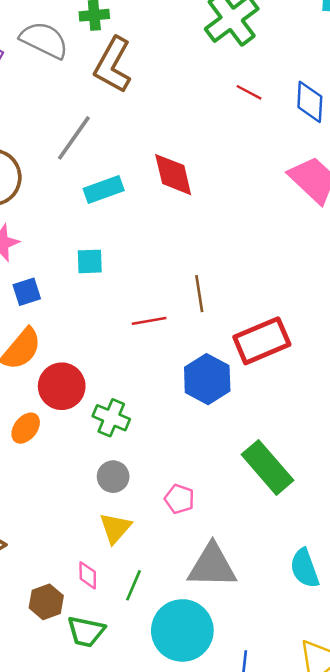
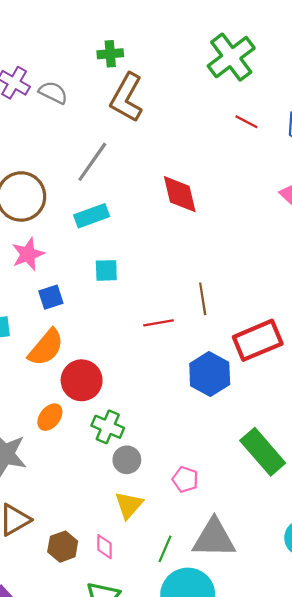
gray semicircle: (44, 40) -> (53, 93), moved, size x0.7
cyan rectangle: (104, 190) -> (92, 216), moved
green cross: (111, 418) -> (108, 427), moved
green line: (133, 585) -> (165, 549), moved
brown hexagon: (46, 602) -> (63, 547), moved

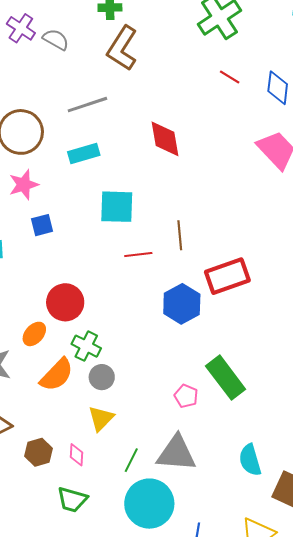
gray line: (92, 162) -> (87, 105), turned 33
cyan square: (106, 270) -> (117, 207), moved, size x1.6
orange semicircle: (46, 348) -> (57, 375), moved
pink pentagon: (185, 479) -> (186, 396), moved

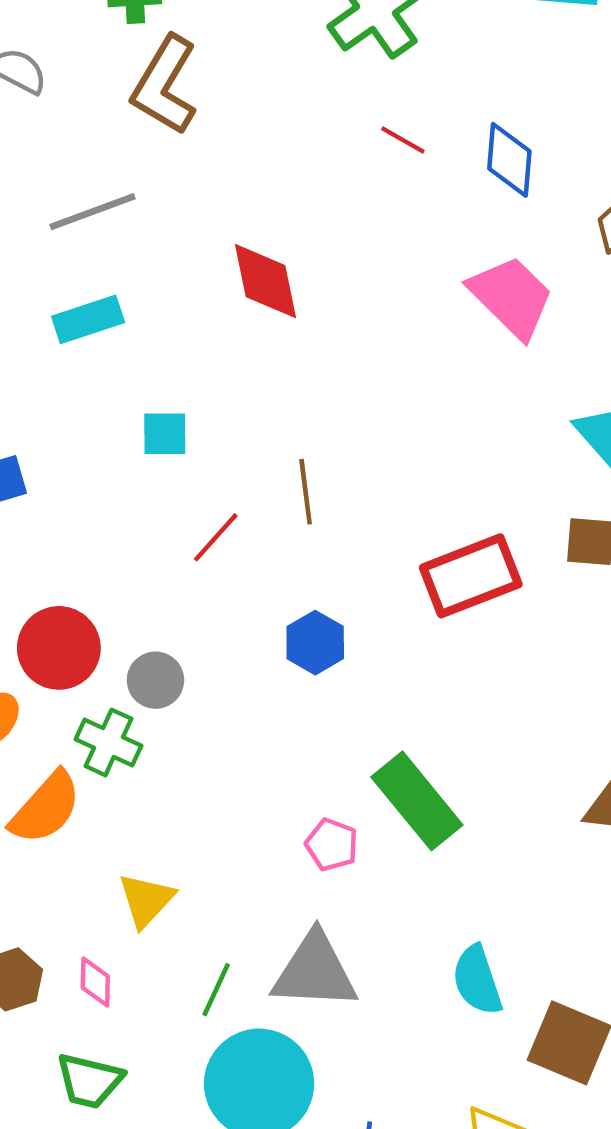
cyan square: (117, 207) -> (165, 434), size x0.6
red line: (138, 255) -> (216, 537), turned -40
red rectangle: (227, 276) -> (471, 576), moved
blue hexagon: (182, 304) -> (315, 643), size x0.7
gray circle: (102, 377) -> (155, 680), moved

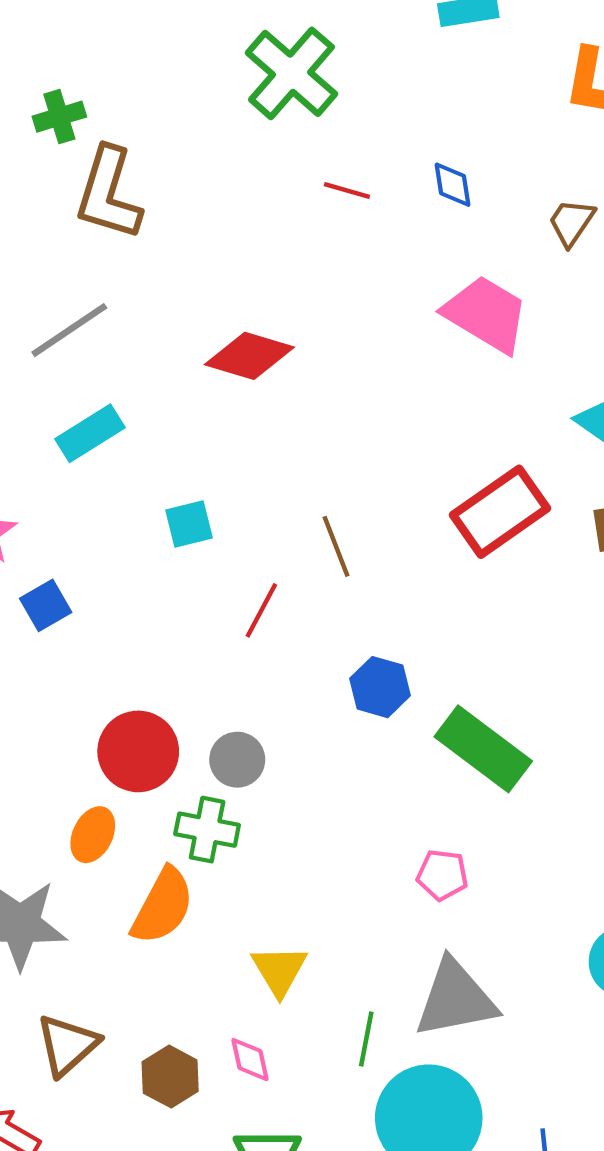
blue diamond: (509, 160) -> (452, 185), size x0.7
red diamond: (266, 281) -> (249, 356), turned -48
red rectangle: (471, 576) -> (500, 512), moved
green rectangle: (417, 801) -> (483, 749), moved

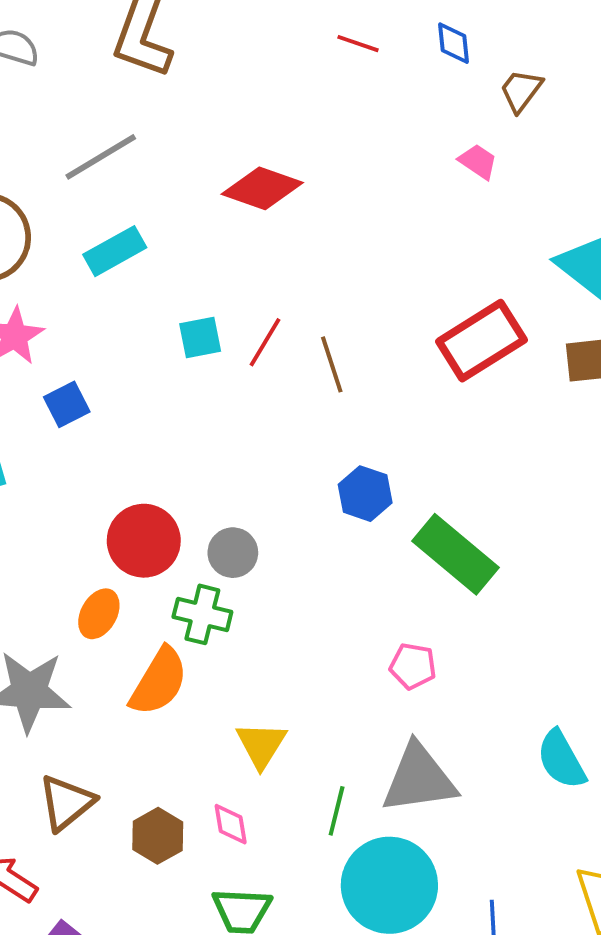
brown trapezoid: (571, 222) -> (521, 90), moved
pink trapezoid: (486, 314) -> (478, 161), size x0.5
red line: (261, 610) -> (265, 342), moved

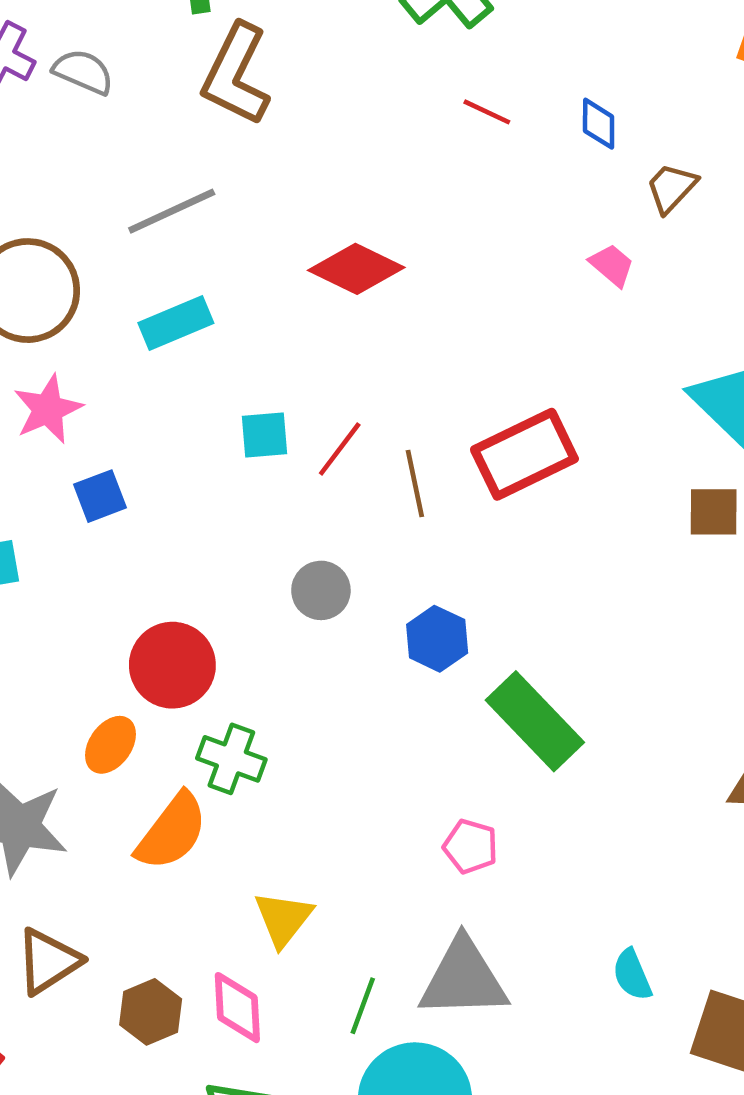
red rectangle: (481, 341) -> (524, 454), moved
gray circle: (233, 553) -> (321, 590), moved
cyan semicircle: (561, 760) -> (632, 975), size x0.7
pink diamond: (231, 824) -> (237, 1008), size x1.4

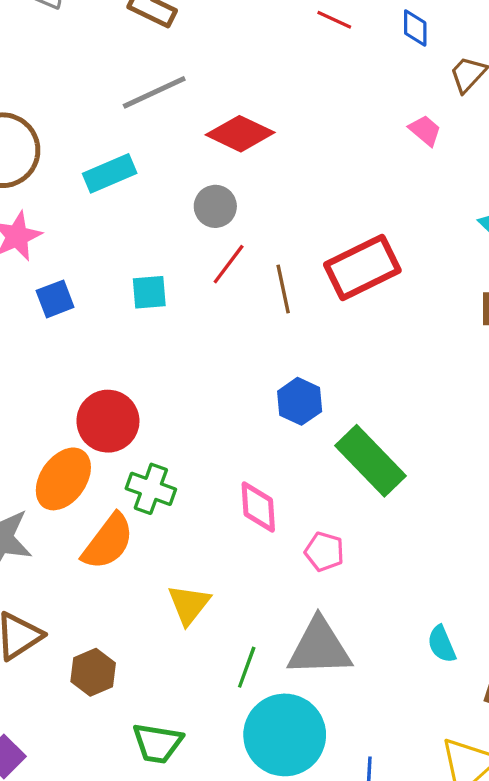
gray line: (172, 211) -> (154, 92), moved
cyan square: (264, 435) -> (149, 292), moved
gray circle: (321, 590) -> (215, 206), moved
orange ellipse: (111, 745) -> (63, 479), size x1.5
pink diamond: (237, 1008) -> (258, 507), moved

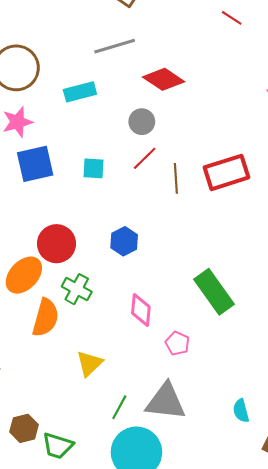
blue square: (55, 299) -> (35, 164), size x1.6
blue hexagon: (300, 401) -> (124, 241), moved
orange semicircle: (108, 542) -> (46, 318), turned -30
brown hexagon: (93, 672) -> (24, 428), moved

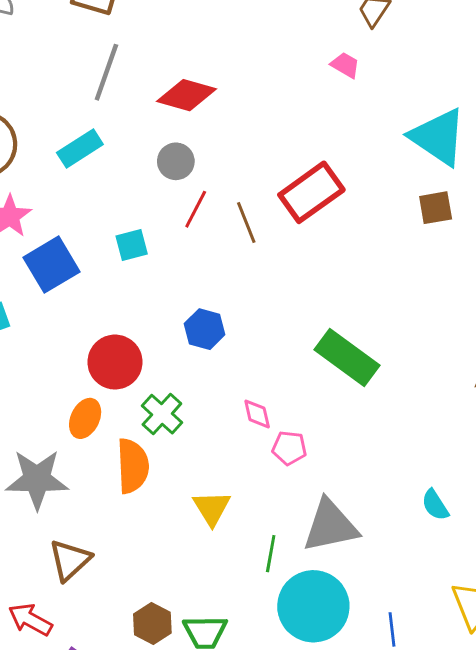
gray line: (115, 46) -> (106, 72), turned -36
orange ellipse: (24, 275) -> (85, 418), size x0.7
green cross: (77, 289) -> (162, 414), turned 32
pink diamond: (141, 310) -> (257, 414), size x0.7
pink pentagon: (177, 343) -> (289, 448), moved

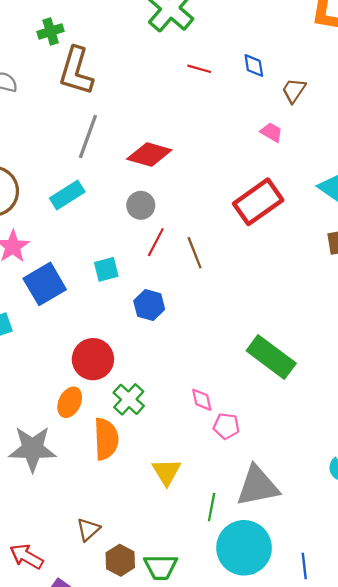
red rectangle: (311, 192) -> (258, 202), moved
blue hexagon: (205, 329) -> (149, 305), moved
brown triangle: (70, 560) -> (88, 530), moved, size x0.7

